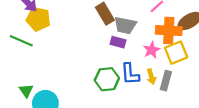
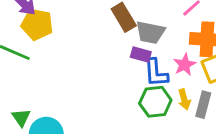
blue L-shape: (130, 74) -> (156, 73), moved
green hexagon: (107, 79) -> (155, 102), moved

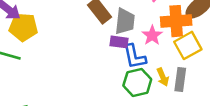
gray trapezoid: (150, 32) -> (125, 21), turned -88
pink star: (185, 65) -> (152, 35), moved

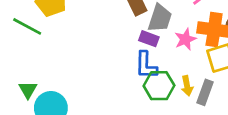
blue L-shape: (135, 57) -> (146, 65), moved

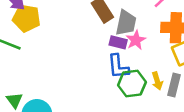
pink star: (185, 39) -> (136, 40), moved

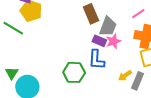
yellow arrow: (157, 81) -> (125, 76), turned 64
green hexagon: (132, 84) -> (74, 72), moved

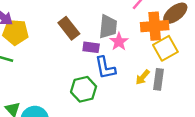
brown rectangle: (91, 14) -> (69, 28), moved
purple rectangle: (99, 41) -> (91, 47), moved

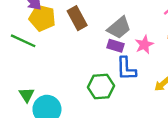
gray trapezoid: (108, 27) -> (119, 28), moved, turned 35
brown rectangle: (69, 28) -> (77, 18), moved

